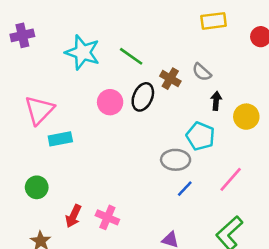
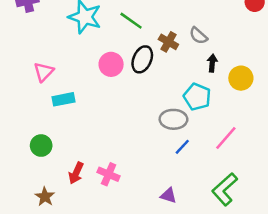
pink triangle: (39, 110) -> (44, 72), size x0.7

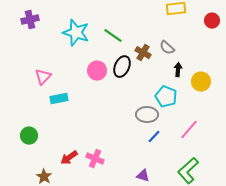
green circle: (41, 146) -> (29, 136), moved
red arrow: (76, 173) -> (69, 158), turned 30

